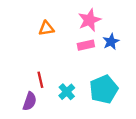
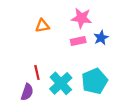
pink star: (89, 20) -> (82, 18), turned 30
cyan cross: (67, 92) -> (61, 83), size x1.5

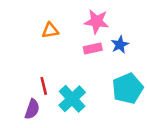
cyan pentagon: (95, 81) -> (128, 89), moved

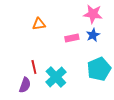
pink star: (97, 21) -> (93, 14), moved

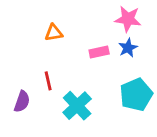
red line: (34, 67) -> (48, 81), moved
purple semicircle: (25, 85) -> (22, 102), moved

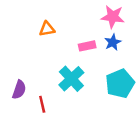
red line: (48, 81) -> (42, 104), moved
cyan cross: (77, 106) -> (71, 79), moved

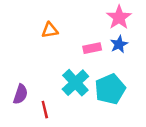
pink star: (113, 17) -> (119, 17), turned 30
cyan pentagon: (120, 84) -> (110, 89), moved

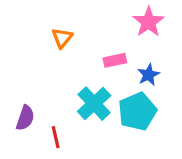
orange triangle: (50, 30) -> (62, 38), turned -42
blue star: (119, 44) -> (149, 75), moved

